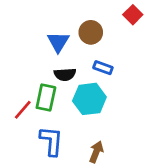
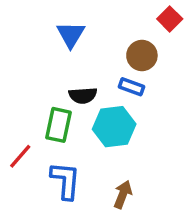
brown circle: (91, 32) -> (142, 55), moved
blue triangle: (58, 42) -> (71, 35), moved
red line: (23, 110) -> (20, 156), moved

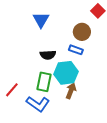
green rectangle: (59, 125) -> (44, 82), moved
blue L-shape: (65, 181) -> (38, 104), turned 120
brown arrow: (123, 194) -> (71, 91), moved

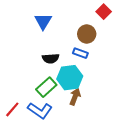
green rectangle: (44, 82) -> (46, 87), turned 36
red line: (12, 90) -> (12, 109), moved

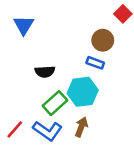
blue triangle: (43, 21) -> (24, 25), moved
black semicircle: (51, 58) -> (45, 72), moved
brown arrow: (75, 97) -> (81, 127), moved

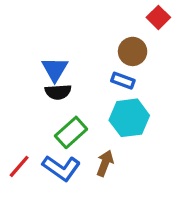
blue triangle: (24, 25) -> (55, 69), moved
cyan hexagon: (83, 92) -> (129, 118), moved

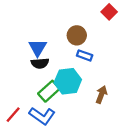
brown circle: (133, 51) -> (77, 35), moved
cyan hexagon: (129, 118) -> (68, 81), moved
brown arrow: (105, 163) -> (101, 95), moved

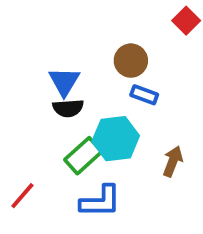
blue L-shape: (42, 116) -> (100, 201), moved, turned -35

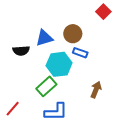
blue triangle: (64, 82) -> (44, 38), moved, turned 42
black semicircle: (68, 108) -> (21, 51), moved
cyan hexagon: (116, 139) -> (59, 64), moved

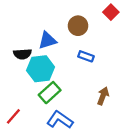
brown circle: (73, 34) -> (78, 26), moved
cyan hexagon: (59, 64) -> (41, 69), moved
blue L-shape: (56, 112) -> (60, 120), turned -145

